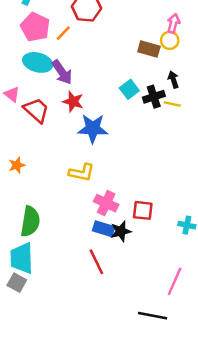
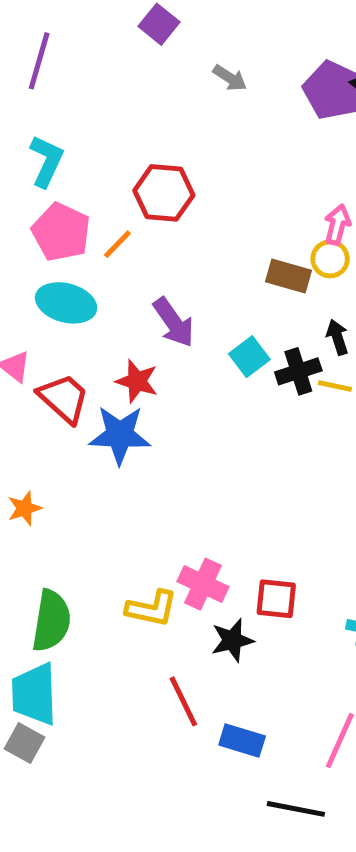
purple arrow: (62, 72) -> (174, 322), moved
blue star: (93, 128) -> (120, 435), moved
yellow L-shape: (82, 173) -> (152, 609), moved
blue rectangle: (104, 229) -> (242, 741), moved

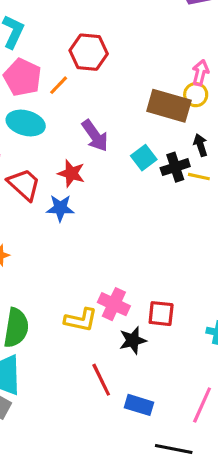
brown rectangle: (289, 276) -> (169, 106), size x1.5
blue star: (120, 435) -> (60, 208), size x0.7

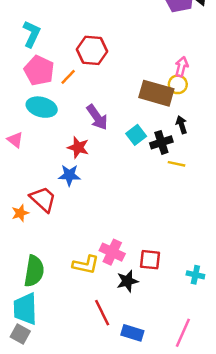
yellow line: (199, 177) -> (177, 164), moved
red trapezoid: (24, 184) -> (43, 199), moved

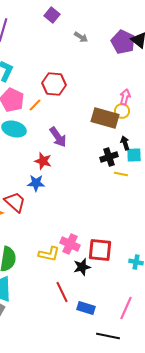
cyan square: (136, 135) -> (134, 155), moved, turned 35
red square: (150, 260) -> (100, 250), size x1.4

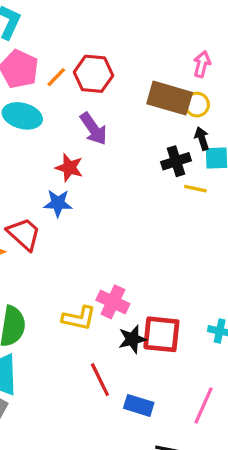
red hexagon: (54, 84) -> (93, 74), moved
yellow circle: (122, 111) -> (197, 105), moved
red square: (100, 250) -> (161, 334), moved

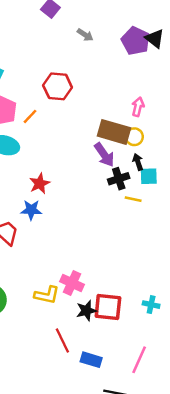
red hexagon: (93, 74) -> (58, 86), moved
purple arrow: (93, 129) -> (104, 155), moved
red star: (69, 168) -> (40, 184), turned 30

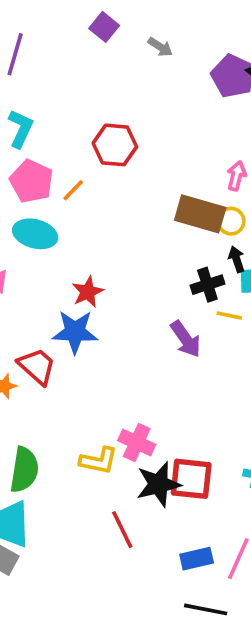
gray arrow: (85, 35) -> (160, 47), moved
purple arrow: (104, 155) -> (186, 339), moved
blue star: (31, 210) -> (75, 332), size x1.4
black star: (86, 311) -> (158, 484), size x1.4
blue rectangle: (91, 360) -> (197, 559), moved, turned -30

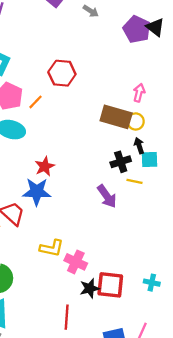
yellow L-shape: (99, 461) -> (52, 248), moved
black star: (158, 484) -> (90, 288), size x0.7
red line: (122, 530) -> (67, 317), turned 30

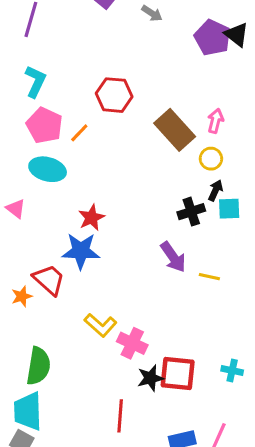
brown rectangle: (116, 117) -> (175, 130), moved, turned 32
black arrow: (139, 146) -> (215, 190), turned 42
yellow line: (134, 181) -> (209, 277), moved
yellow L-shape: (52, 248) -> (100, 325), turned 30

